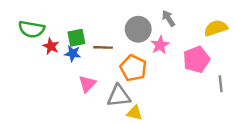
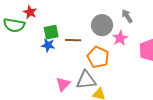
red star: (51, 46) -> (30, 12), moved
pink triangle: (87, 84) -> (63, 84), moved

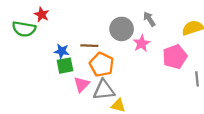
green square: (51, 32) -> (65, 66), moved
orange pentagon: (98, 57) -> (102, 64), moved
pink triangle: (63, 84) -> (82, 84), moved

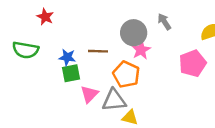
green semicircle: (24, 29) -> (26, 50), moved
pink star: (142, 43) -> (141, 50), moved
orange pentagon: (102, 64) -> (126, 75), moved

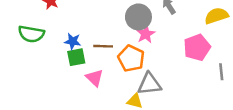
brown line: (98, 51) -> (103, 46), moved
pink triangle: (89, 94) -> (95, 78), turned -30
gray triangle: (114, 100) -> (149, 84), moved

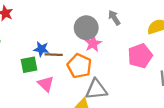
blue star: (73, 41) -> (41, 49), moved

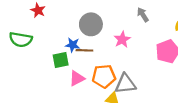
gray circle: (86, 28) -> (91, 24), moved
orange pentagon: (79, 66) -> (104, 76), moved, turned -30
pink triangle: (46, 84) -> (77, 78), turned 49

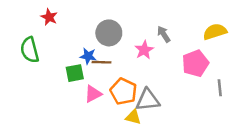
gray arrow: (143, 15) -> (164, 34), moved
green semicircle: (21, 39) -> (30, 50), turned 65
orange pentagon: (104, 76) -> (123, 91), turned 30

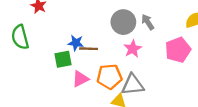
gray circle: (109, 33) -> (123, 22), moved
pink star: (144, 50) -> (133, 49), moved
orange pentagon: (123, 91) -> (109, 77), turned -30

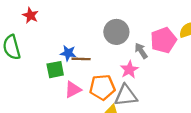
gray arrow: (148, 22) -> (141, 51), moved
pink star: (133, 49) -> (129, 70), moved
pink pentagon: (178, 50) -> (163, 40), moved

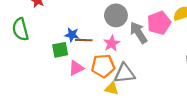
gray arrow: (141, 51) -> (139, 33), size x1.5
pink star: (129, 70) -> (112, 43), moved

